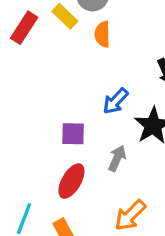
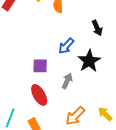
red ellipse: (71, 181) -> (39, 95), turned -60

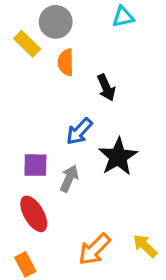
black arrow: (97, 28) -> (106, 88), moved
gray arrow: (67, 81) -> (69, 179), moved

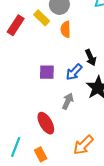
black arrow: (106, 88) -> (91, 58), moved
purple square: (35, 165) -> (47, 72), moved

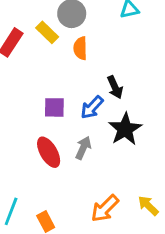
red ellipse: (46, 123) -> (49, 152), moved

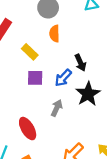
yellow rectangle: (47, 32) -> (30, 52), moved
red ellipse: (49, 152) -> (28, 129), moved

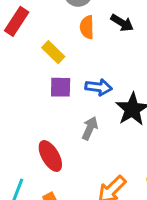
black arrow: (80, 63) -> (122, 23), moved, turned -35
blue arrow: (63, 78) -> (99, 87), turned -126

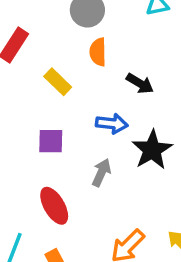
black arrow: (122, 23) -> (140, 83), moved
purple square: (61, 87) -> (51, 141), moved

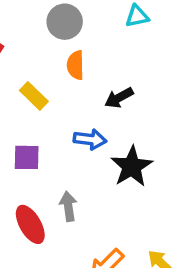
black arrow: (140, 83) -> (119, 98), turned 120
gray arrow: (101, 173) -> (68, 206), moved, turned -32

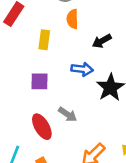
yellow rectangle: (34, 96) -> (44, 40), turned 54
gray arrow: (68, 206) -> (68, 114), turned 132

